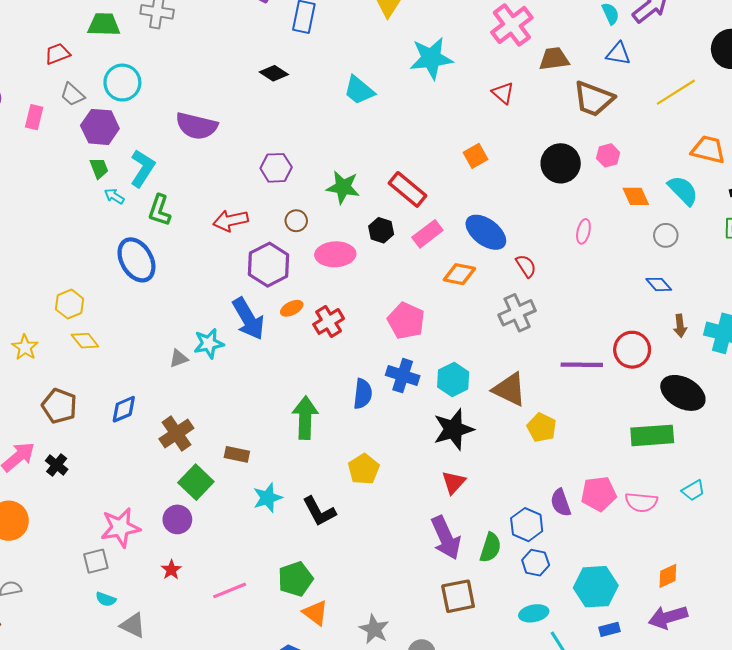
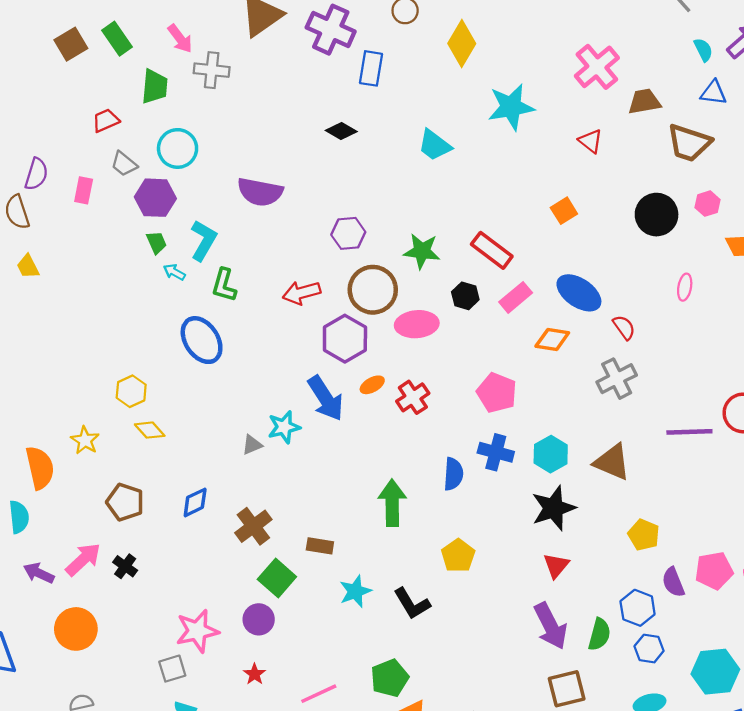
green trapezoid: (104, 25) -> (155, 86), turned 96
brown circle: (296, 221) -> (373, 290), size x2.0
yellow pentagon: (542, 428) -> (644, 535), moved

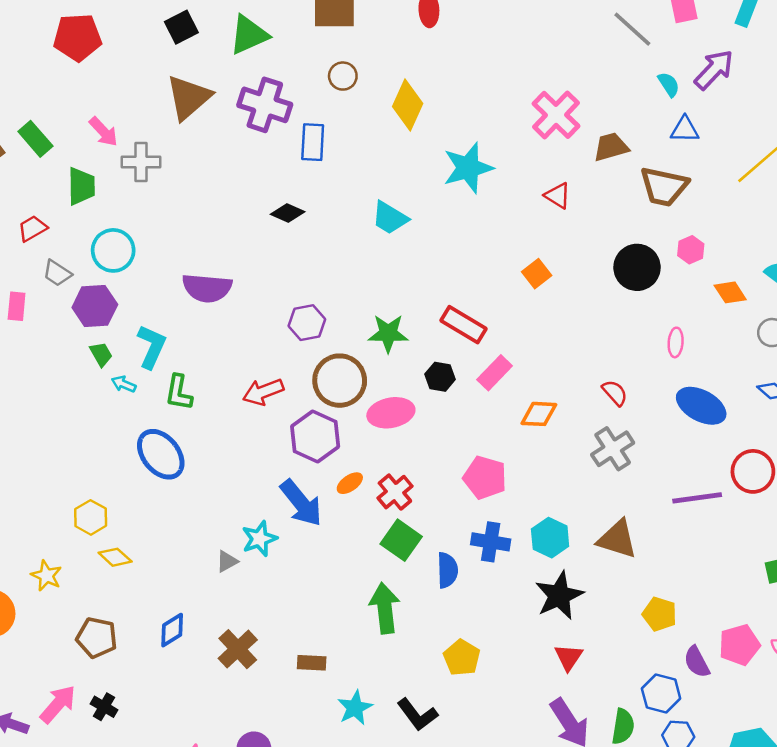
blue ellipse: (579, 293) -> (701, 406), moved
green square: (277, 578) -> (401, 540), moved

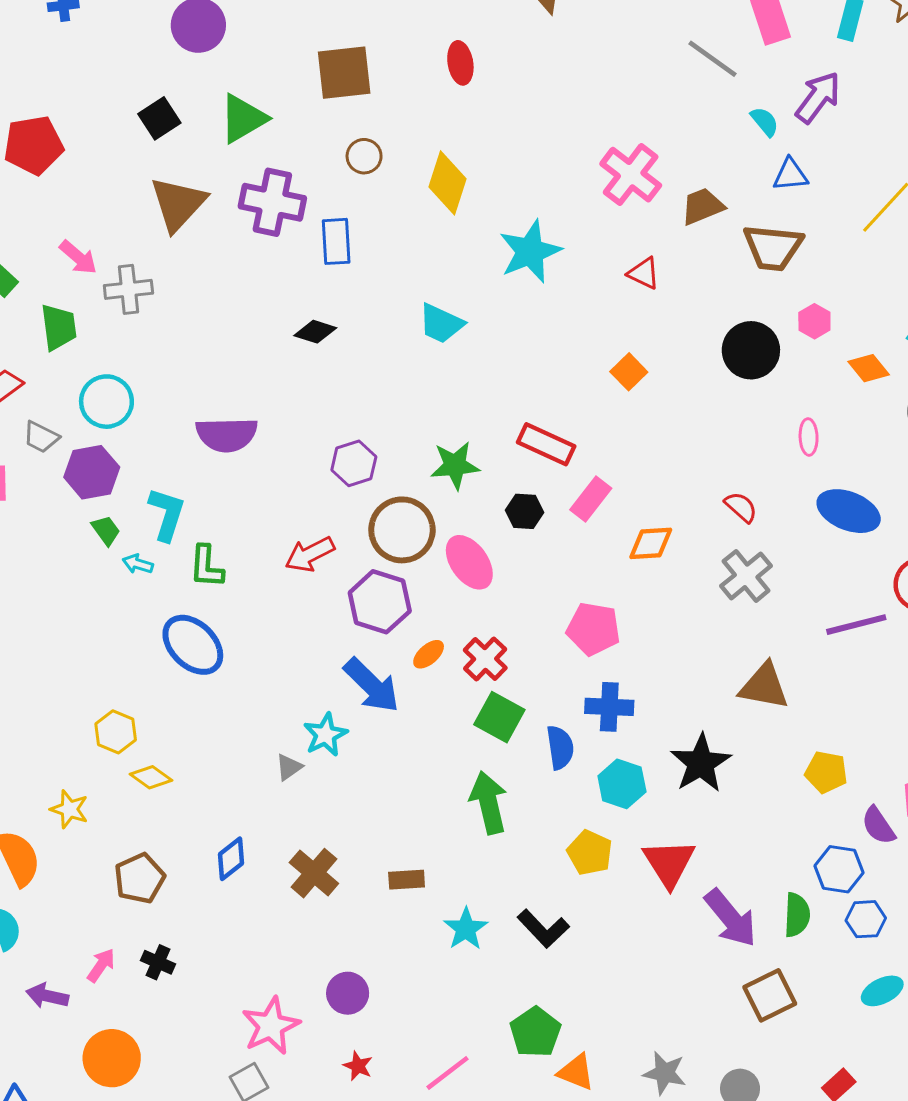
pink ellipse: (391, 413) -> (469, 562), turned 72
cyan hexagon: (550, 538) -> (622, 784), moved
brown pentagon: (97, 638) -> (140, 878), turned -30
red triangle: (569, 657) -> (669, 863), moved, size x1.5
pink arrow: (58, 704) -> (101, 965), size x0.7

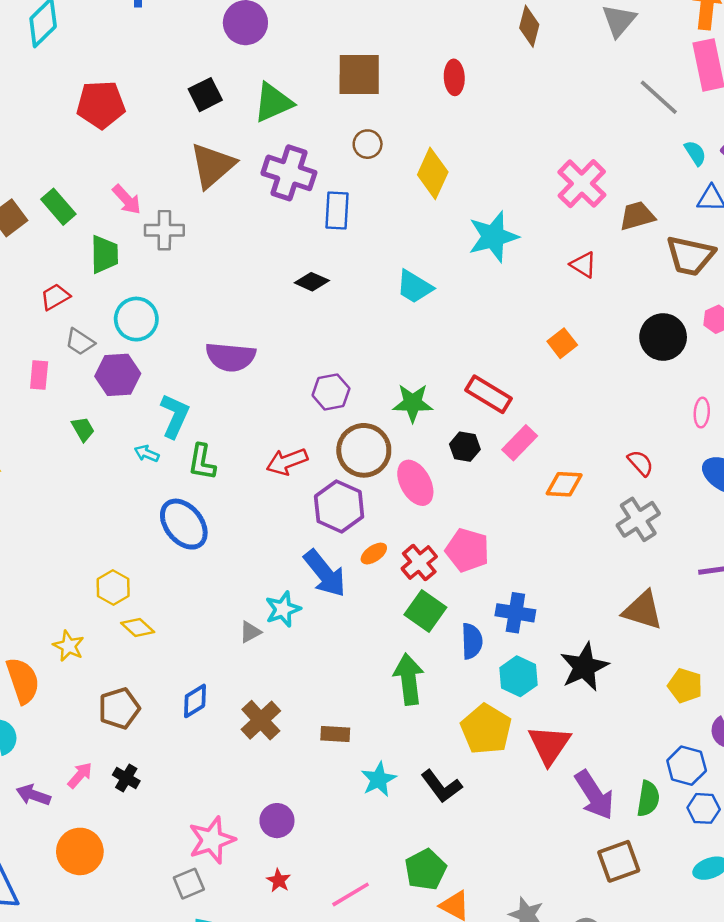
green trapezoid: (106, 530) -> (83, 429), moved
pink pentagon: (593, 629) -> (467, 550), moved
yellow pentagon: (590, 853) -> (486, 729), size x1.4

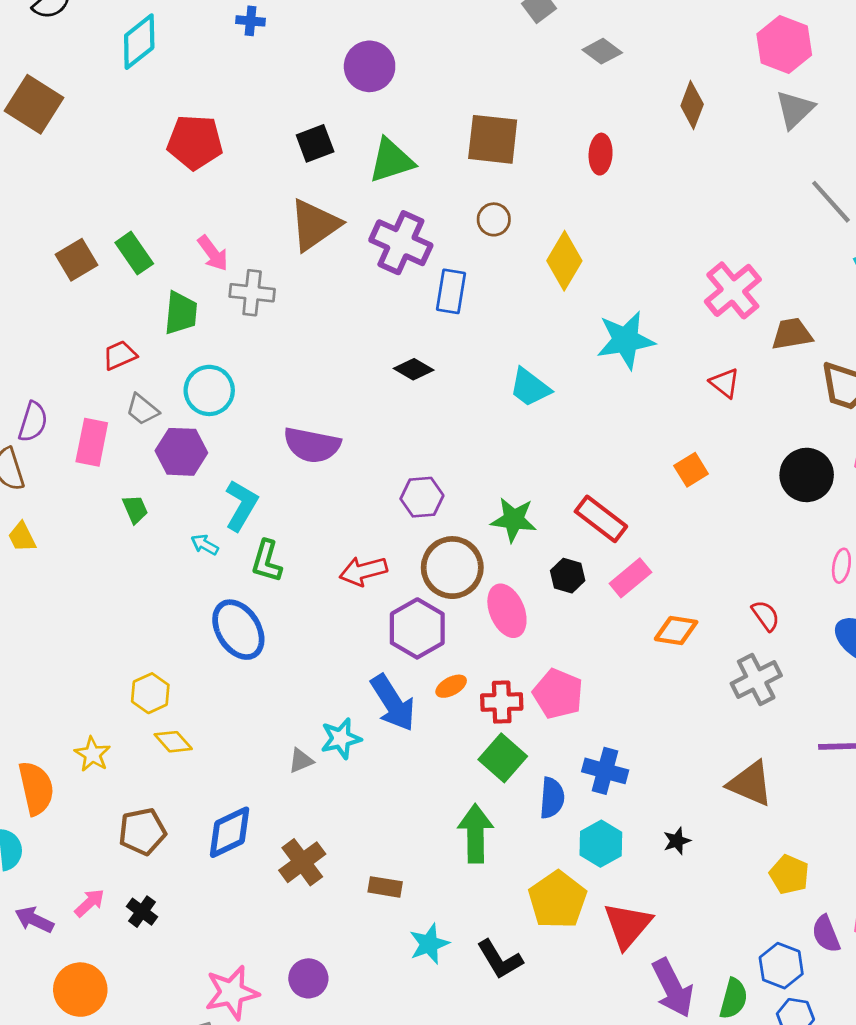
pink rectangle: (39, 375) -> (92, 442), size x1.4
red cross: (419, 563) -> (502, 702), turned 32
black star: (584, 667) -> (677, 841), size x0.5
blue diamond: (195, 701) -> (230, 832), size x1.4

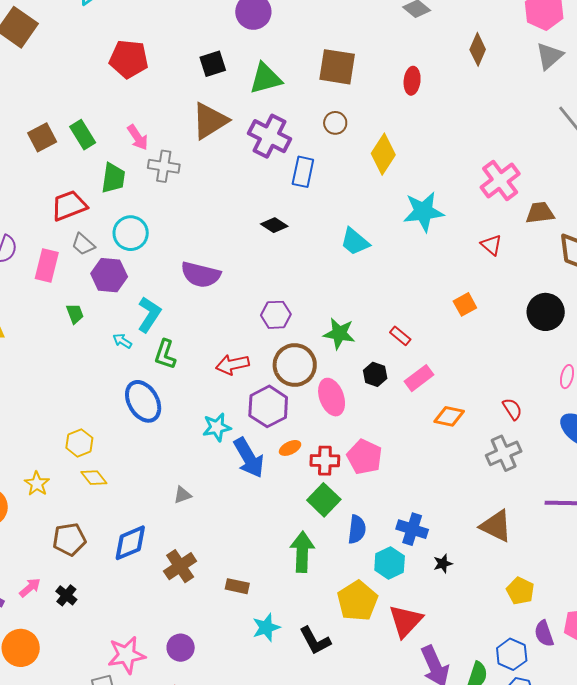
red trapezoid: (120, 355) -> (69, 206), size x1.5
red rectangle: (601, 519) -> (400, 336), size x0.6
cyan star: (341, 739) -> (217, 427), moved
blue cross: (605, 771) -> (412, 529), moved

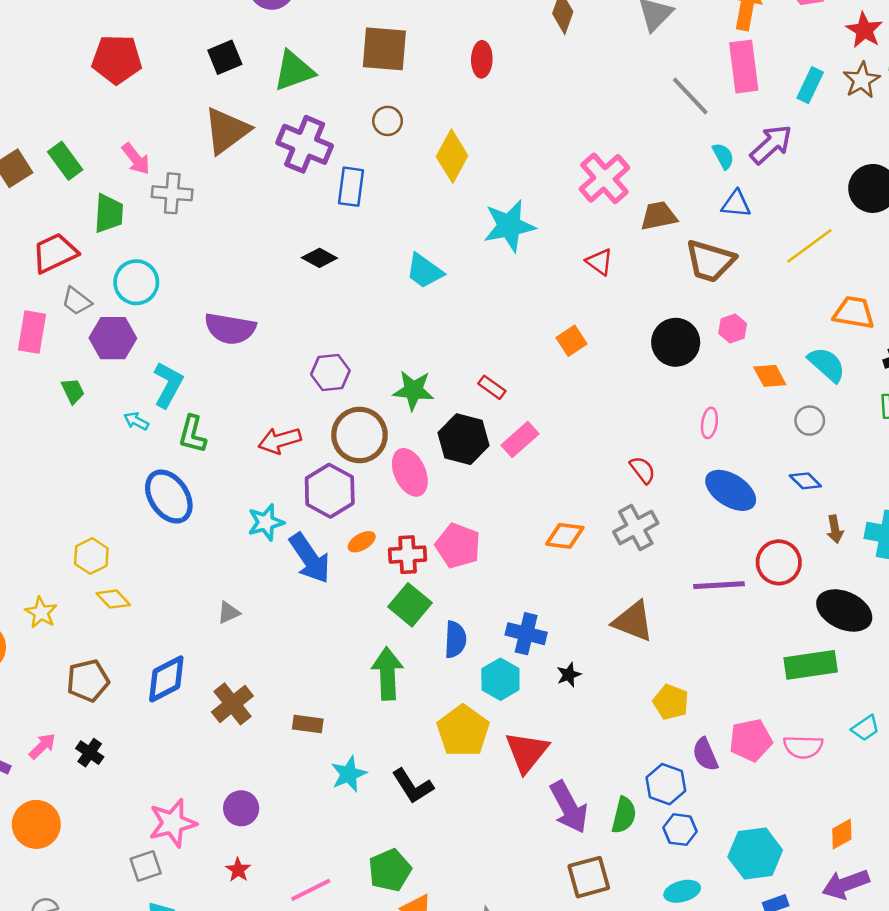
black hexagon: (375, 374) -> (463, 439), size x1.6
orange diamond: (449, 416) -> (565, 536), moved

